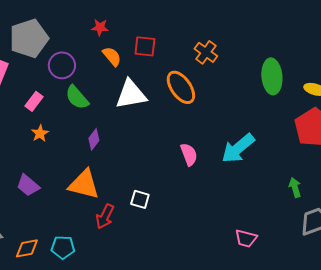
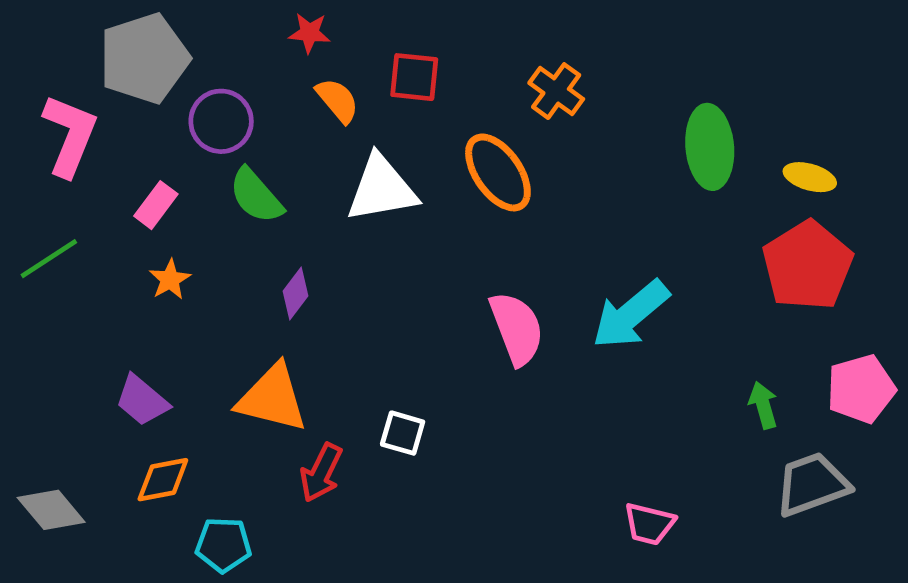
pink semicircle: (189, 154) -> (517, 328), size x1.4
orange diamond: (27, 248) -> (163, 480), moved

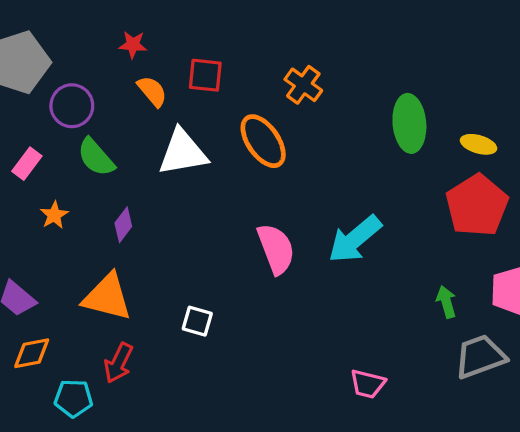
orange star: (170, 280) -> (54, 215), moved
red arrow: (321, 473) -> (118, 363), moved

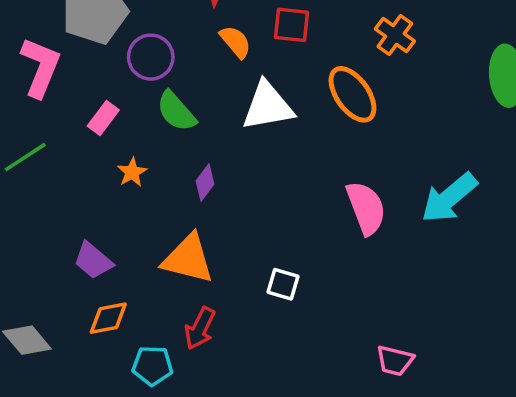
pink trapezoid: (368, 384) -> (395, 361), moved

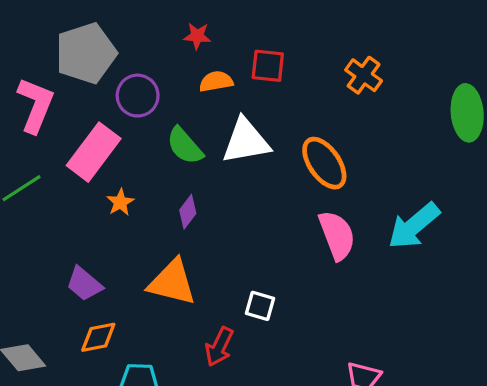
orange semicircle: (236, 42) -> (216, 81), turned -60
orange ellipse: (352, 94) -> (324, 163), moved
green semicircle: (176, 111) -> (185, 146), moved
pink rectangle: (103, 118) -> (94, 152), size x1.8
red arrow: (200, 328) -> (219, 347), moved

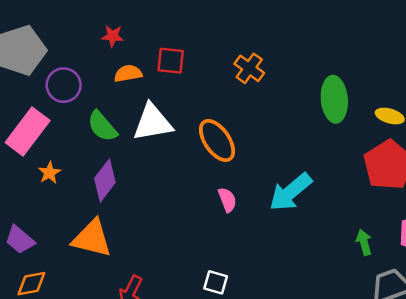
purple diamond: (188, 212) -> (105, 180), size x1.5
pink semicircle: (337, 235) -> (227, 200), size x0.6
white square: (260, 306) -> (216, 282), moved

